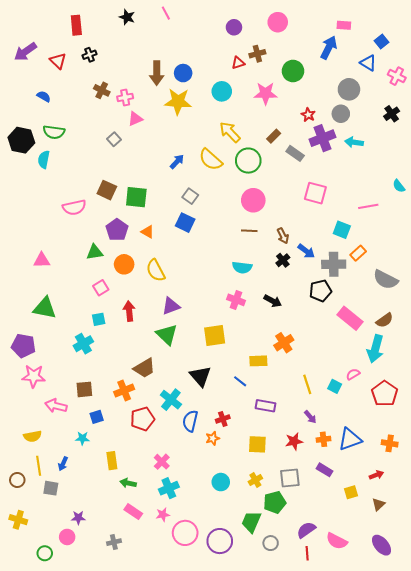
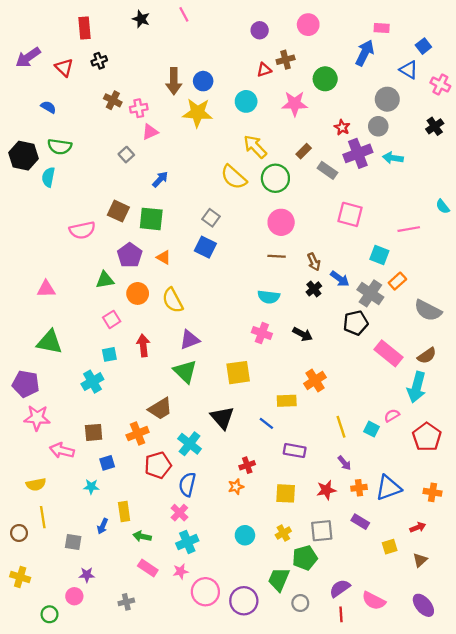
blue arrow: (177, 162) -> (160, 179), moved
gray cross: (334, 264) -> (370, 293), turned 35
blue semicircle: (190, 421) -> (187, 484), moved
blue arrow: (63, 464) -> (103, 526), moved
gray square: (51, 488) -> (73, 542), moved

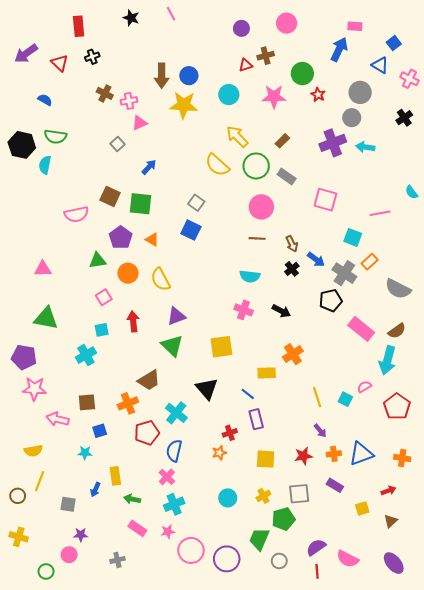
red star: (342, 127) -> (318, 95), moved
gray rectangle: (327, 170) -> (287, 176), moved
purple rectangle: (295, 451) -> (256, 419), moved, turned 66
yellow line: (43, 517) -> (40, 481), turned 30

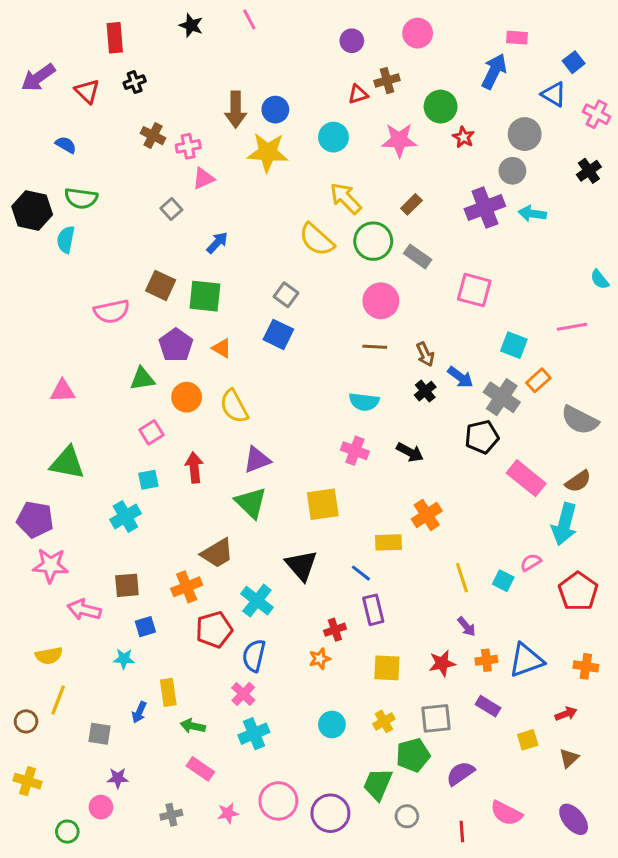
pink line: (380, 213) -> (572, 327), moved
pink star: (168, 532) -> (228, 813), moved
purple semicircle: (316, 547) -> (460, 773), moved

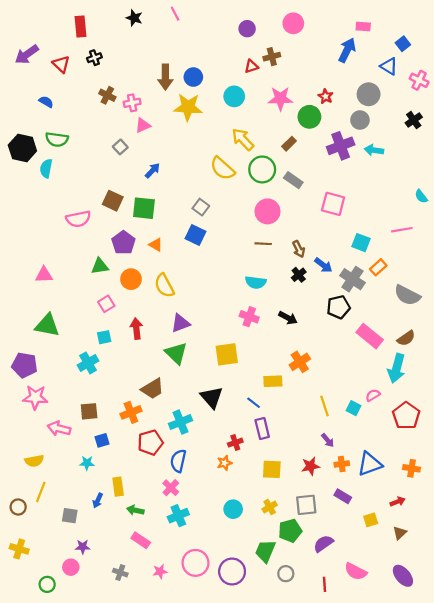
green circle: (441, 107) -> (309, 117), moved
cyan cross: (257, 601) -> (180, 422), turned 30
gray cross: (171, 815) -> (120, 573), turned 32

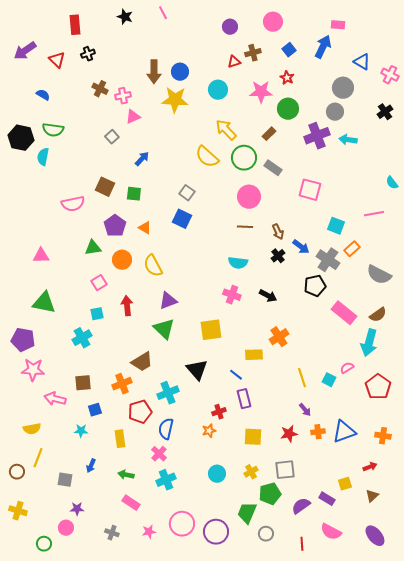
blue square: (403, 44) -> (289, 50), moved
red star: (326, 96) -> (287, 78), moved
green square: (144, 208) -> (134, 194), size x0.7
yellow rectangle: (118, 487) -> (120, 439), moved
purple rectangle: (343, 496) -> (327, 499), moved

